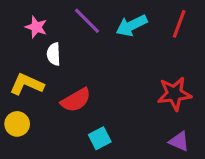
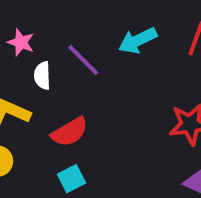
purple line: (87, 21) -> (83, 60), moved
cyan square: (100, 138) -> (71, 179), moved

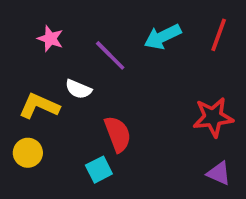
white semicircle: (42, 76) -> (78, 89), moved, turned -65
red semicircle: (70, 132) -> (118, 134), moved, turned -81

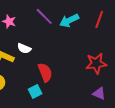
purple line: (110, 55) -> (44, 16), moved

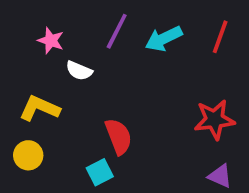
purple line: (44, 16) -> (117, 31), turned 72
white semicircle: (24, 48) -> (79, 71), moved

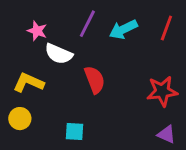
white semicircle: (79, 71) -> (59, 54), size x1.4
red semicircle: (119, 136) -> (95, 80), moved
cyan square: (100, 172) -> (74, 131), turned 30

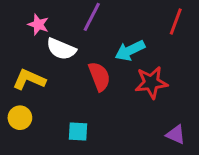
cyan arrow: (123, 29) -> (130, 50), moved
red star: (162, 91) -> (151, 83), moved

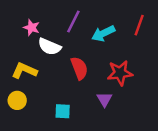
cyan arrow: (130, 50) -> (103, 33), moved
purple triangle: (176, 135) -> (104, 99), moved, turned 35

